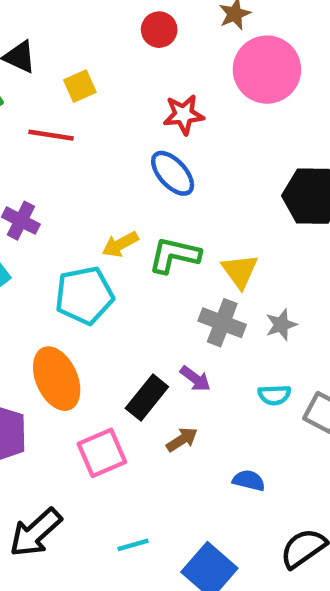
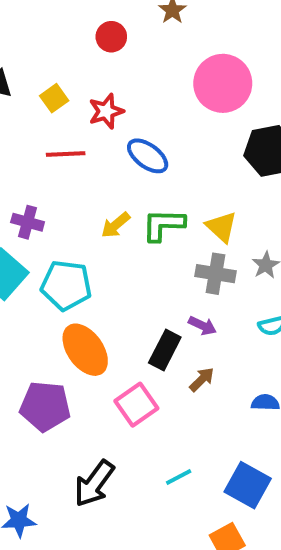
pink circle: (267, 70) -> (223, 83), moved
red star: (184, 115) -> (106, 111), moved
red line: (51, 135) -> (66, 154), moved
cyan pentagon: (84, 295) -> (66, 285), moved, turned 30

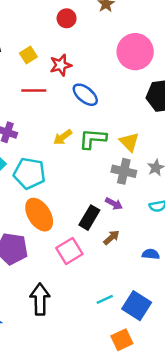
cyan line: (179, 477) -> (105, 299), moved
black arrow: (94, 483) -> (40, 299), turned 140

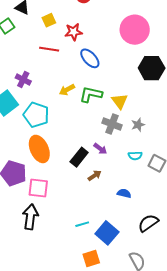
pink square: (69, 251) -> (38, 188), moved, turned 30

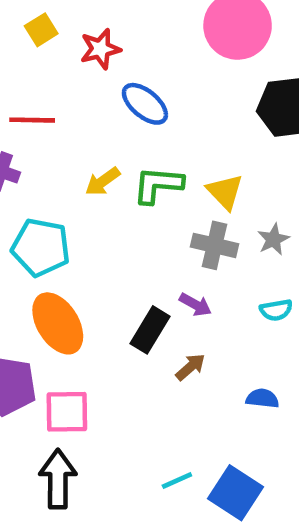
red line: (49, 49) -> (32, 120), moved

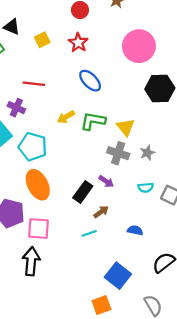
red star: (100, 49) -> (78, 43), moved, turned -30
cyan line: (177, 480) -> (89, 233), moved

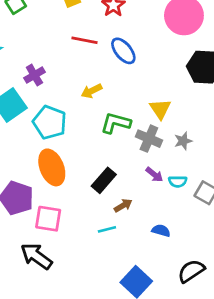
red line: (34, 84) -> (84, 40), moved
purple cross: (16, 108) -> (34, 75), turned 30
green L-shape: (93, 121) -> (116, 123), moved
purple arrow: (106, 181) -> (154, 175), moved
black arrow: (31, 261) -> (36, 256), turned -64

